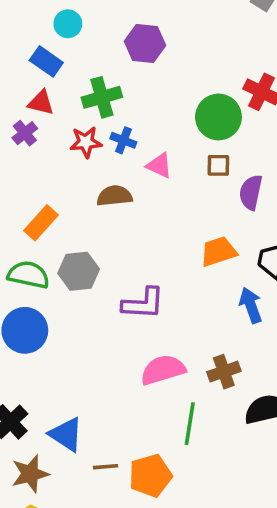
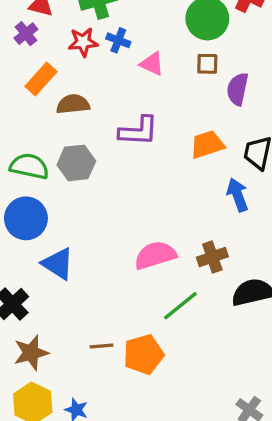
brown semicircle: (114, 196) -> (73, 104), moved
orange rectangle: (41, 223) -> (41, 79), moved
purple L-shape: (143, 303) -> (138, 131), moved
green line: (190, 424) -> (180, 306), turned 42
blue triangle: (66, 434) -> (58, 264), moved

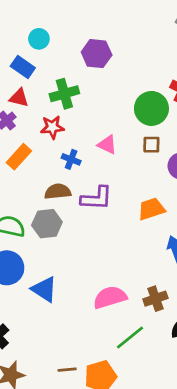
blue cross: (118, 40) -> (71, 159), moved
brown semicircle: (73, 104) -> (58, 192), moved
blue triangle: (58, 264) -> (44, 289), moved

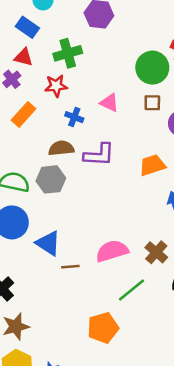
brown cross: (155, 299) -> (156, 252), turned -30
brown line: (67, 370) -> (70, 267), moved

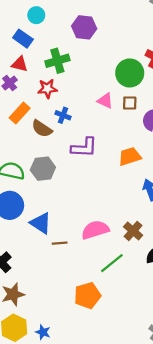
pink triangle: (109, 103) -> (105, 101), moved
brown semicircle: (61, 148) -> (42, 129), moved, turned -140

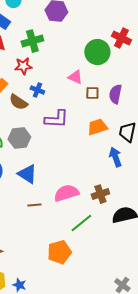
brown square: (130, 103) -> (92, 93), moved
blue triangle: (41, 223) -> (27, 174), moved
brown cross: (133, 231) -> (100, 194), turned 30

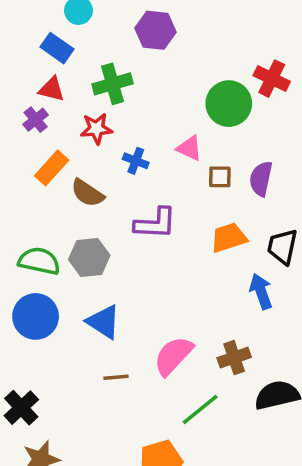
blue cross: (37, 90) -> (136, 161), moved
pink semicircle: (66, 193) -> (173, 356), turned -30

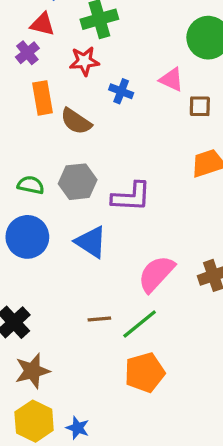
orange rectangle: (52, 168) -> (42, 98), turned -52
purple L-shape: (155, 223) -> (131, 197), moved
green semicircle: (39, 261) -> (31, 185), size x0.7
brown line: (116, 377) -> (99, 319), moved
green line: (200, 409) -> (140, 324), moved

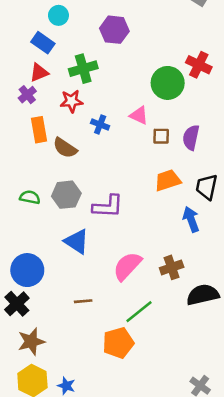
red triangle: (42, 24) -> (39, 73), turned -36
blue circle: (27, 237) -> (27, 270), moved
green line: (140, 324) -> (139, 312), moved

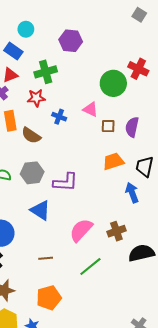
orange pentagon: (118, 343) -> (49, 298), moved

